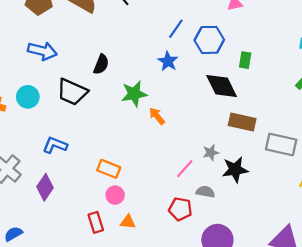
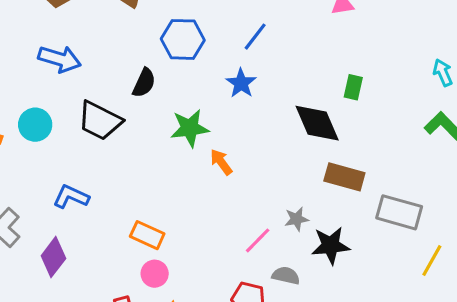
blue hexagon: (209, 40) -> (183, 39), moved

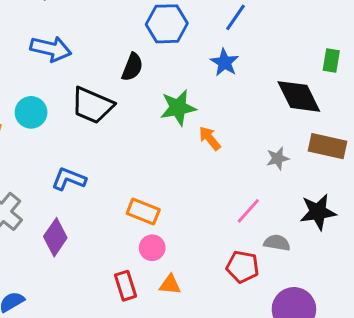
gray star: (297, 219) -> (278, 158), moved

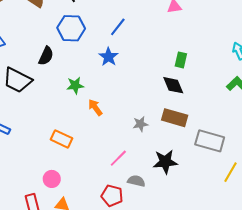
black diamond: (299, 96) -> (173, 85), moved, size x0.7
green star: (178, 108) -> (75, 85), size x0.7
orange rectangle: (143, 212) -> (61, 139), moved

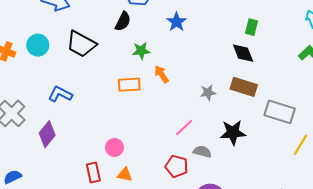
black semicircle: (46, 56) -> (123, 21), moved
orange rectangle: (61, 139) -> (129, 85), moved, turned -30

